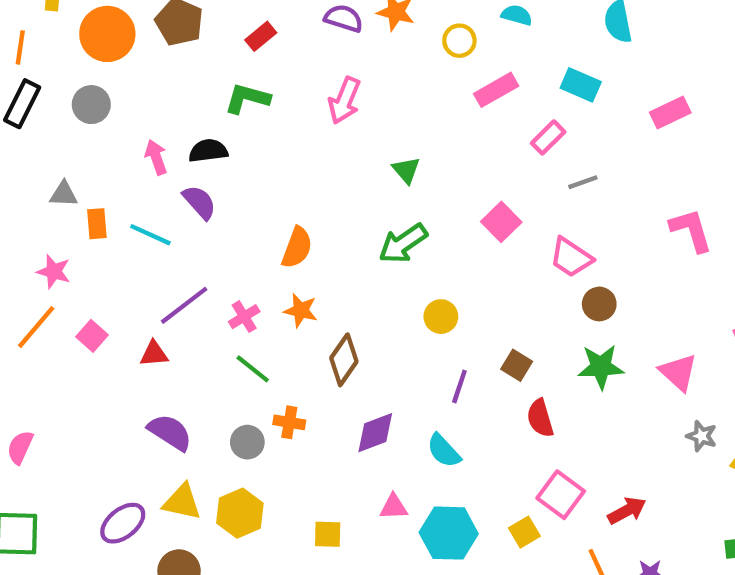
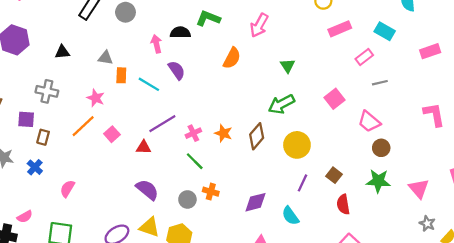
black semicircle: (208, 151) -> (180, 33), moved
orange semicircle: (297, 248) -> (232, 58), moved
yellow circle: (441, 317) -> (297, 145), size x1.5
brown diamond: (344, 360) -> (257, 136), moved

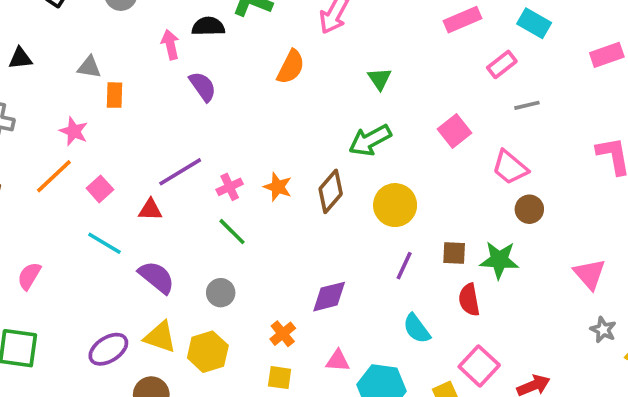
cyan line: (149, 84) -> (104, 243), moved
brown square: (334, 175) -> (454, 253), turned -35
green star: (378, 181) -> (499, 260), moved
orange cross: (211, 192) -> (283, 334), moved, turned 35
cyan semicircle: (290, 216) -> (417, 329), moved

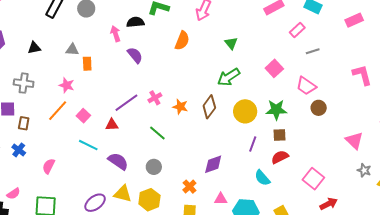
pink cross: (230, 187) -> (155, 98), moved
green star: (499, 260) -> (276, 110), moved
red semicircle: (469, 300) -> (280, 157), moved, turned 78
pink square: (479, 366) -> (313, 179), moved

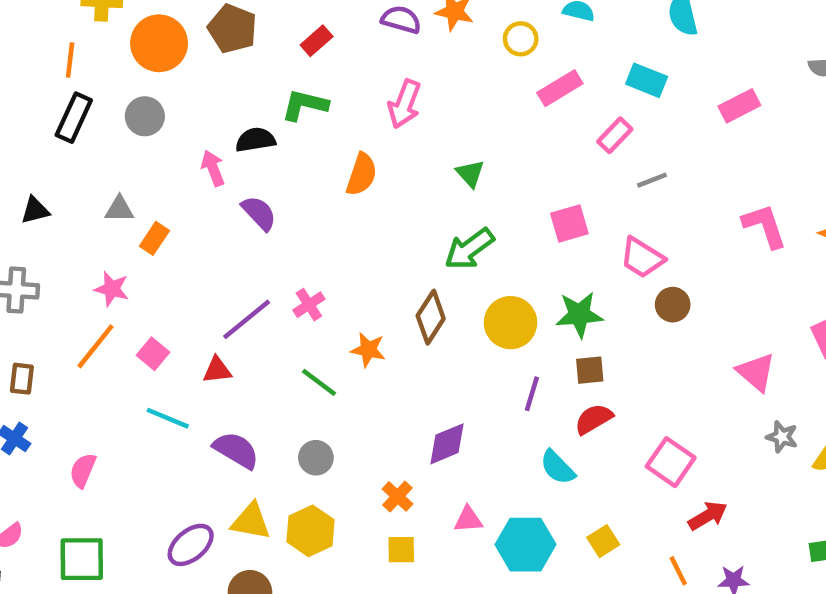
orange rectangle: (87, 64) -> (154, 238), turned 40
pink square: (274, 68) -> (569, 223), turned 30
orange star: (180, 107) -> (368, 350), moved

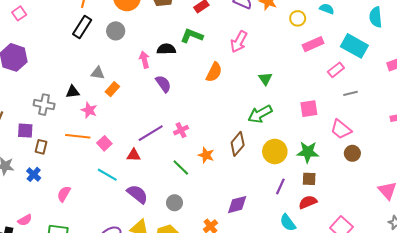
cyan rectangle: (647, 80) -> (354, 46), size x1.4
black triangle: (35, 210) -> (73, 92), moved
orange line: (95, 346) -> (78, 136), turned 50

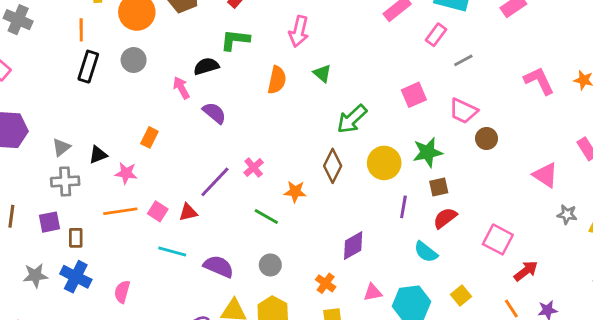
gray triangle: (98, 73) -> (61, 147), moved, turned -32
green triangle: (265, 79) -> (322, 73), moved
red triangle: (134, 155) -> (188, 212), moved
blue cross: (34, 174) -> (76, 277), size x1.5

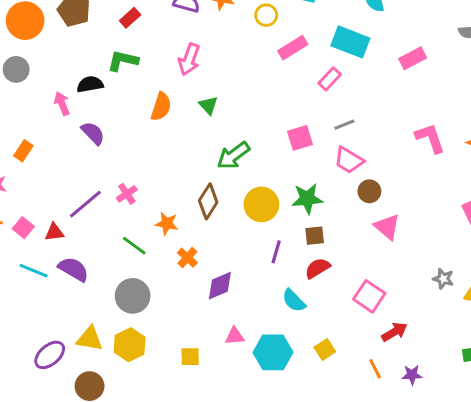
gray line: (463, 60) -> (344, 125), moved
pink triangle: (545, 175) -> (387, 227), moved
gray circle: (270, 265) -> (133, 296), size x1.5
purple semicircle: (219, 266) -> (73, 269), moved
orange cross: (326, 283) -> (187, 258), moved

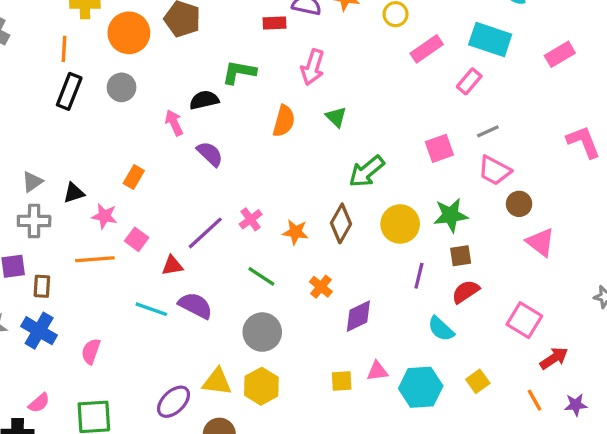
red rectangle: (130, 18) -> (274, 23), moved, turned 42
orange star: (167, 223) -> (295, 232), moved
pink square: (23, 228) -> (137, 239), moved
yellow square: (190, 357) -> (342, 381), moved

